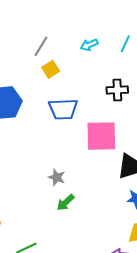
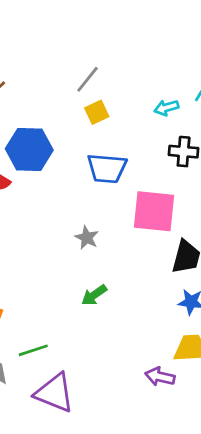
cyan arrow: (89, 45) -> (166, 108), moved
gray star: (57, 177) -> (87, 238), moved

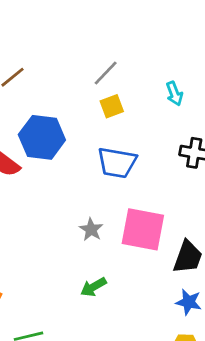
cyan arrow: (166, 108) -> (174, 94), moved, turned -100
pink square: (154, 211) -> (143, 229), moved

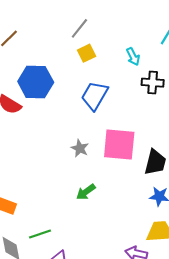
cyan arrow: (174, 94) -> (133, 57), moved
blue trapezoid: (117, 163) -> (95, 96), turned 116

